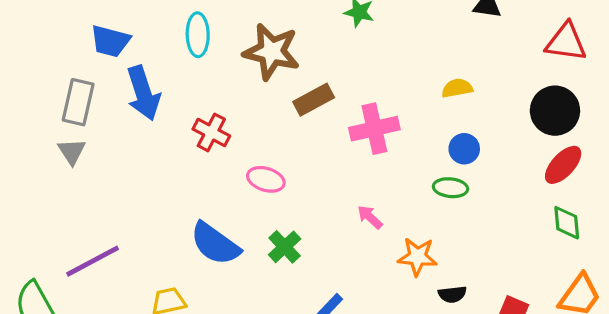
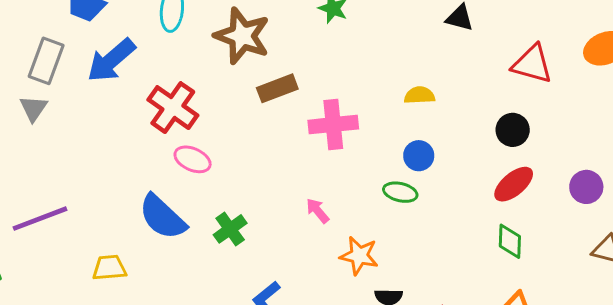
blue arrow: (143, 93) -> (111, 60), turned 60
black circle: (555, 111) -> (513, 130), size x0.7
red cross: (211, 132) -> (173, 108), size x1.4
pink ellipse: (266, 179) -> (193, 159), moved

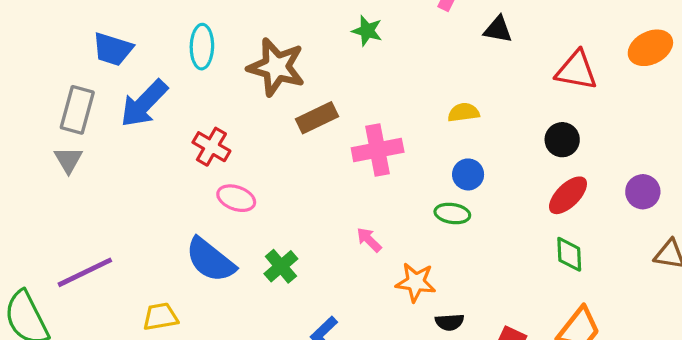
red cross: (173, 108) -> (211, 147), size x0.7

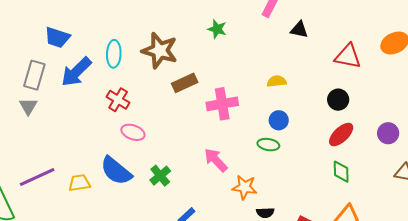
cyan ellipse: (202, 47) -> (114, 54), moved
pink arrow: (369, 240) -> (216, 160), size x1.5
yellow trapezoid: (160, 317) -> (79, 183), moved

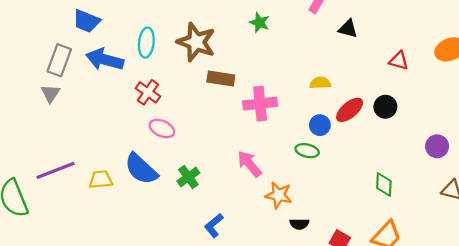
red triangle: (348, 56) -> (399, 61), size x0.7
blue arrow: (76, 72) -> (105, 60), turned 56
brown rectangle: (185, 83) -> (221, 79), turned 30
red ellipse: (341, 135) -> (350, 110), moved

